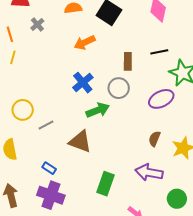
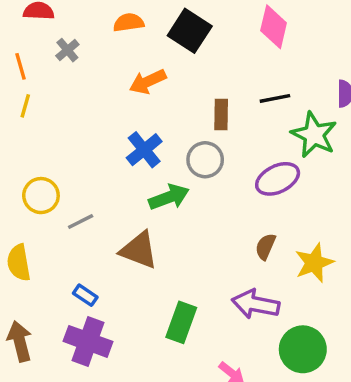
green circle: (177, 199) -> (303, 349), size x1.4

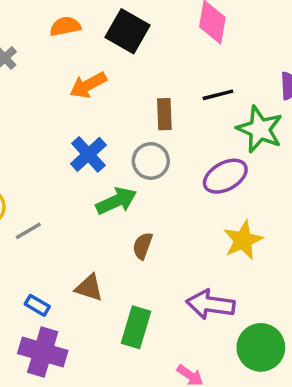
brown semicircle: (265, 247) -> (143, 246), moved
brown triangle: (139, 250) -> (89, 288), moved, size x0.7
yellow star: (314, 263) -> (243, 240), moved

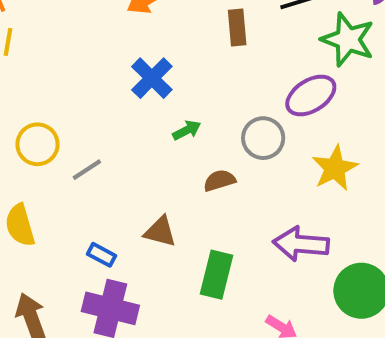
gray circle: (151, 161) -> (263, 138), moved
green arrow: (116, 201) -> (187, 130), size x0.6
brown semicircle: (143, 246) -> (219, 180), turned 56

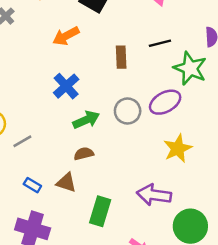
green arrow: (187, 130) -> (86, 120), size x1.5
gray circle: (263, 138) -> (128, 111), moved
brown semicircle: (219, 180) -> (84, 154), moved
blue rectangle: (101, 255) -> (32, 185), moved

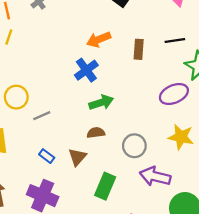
orange arrow: (66, 36) -> (99, 39), moved
gray circle: (128, 111) -> (134, 146), moved
yellow star: (178, 148) -> (181, 137), turned 30
brown triangle: (66, 183) -> (77, 157), turned 48

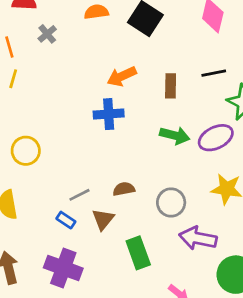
blue cross: (86, 70) -> (109, 114), turned 35
green arrow: (101, 102) -> (175, 135), moved, turned 35
gray line: (42, 116) -> (80, 195), moved
green rectangle: (105, 186) -> (138, 253), turned -40

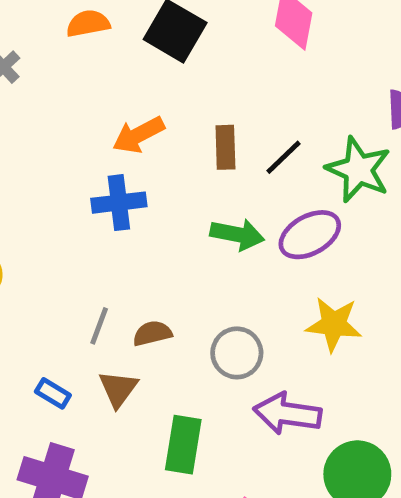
black line: (214, 73) -> (283, 157), moved, turned -30
gray line: (80, 195) -> (99, 326), moved, turned -40
green rectangle: (138, 253) -> (183, 445), turned 32

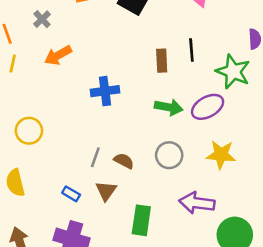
orange arrow: (138, 135) -> (58, 55), moved
black line: (283, 157) -> (191, 50), moved, turned -50
brown semicircle: (152, 333) -> (124, 161), turned 42
gray circle: (237, 353) -> (169, 155), moved

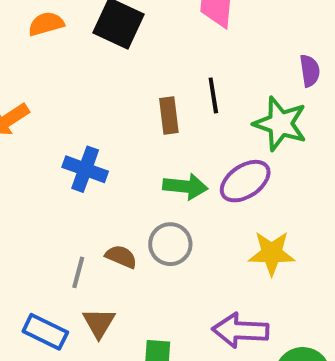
blue cross: (105, 91) -> (85, 169), turned 32
gray circle: (169, 155) -> (170, 244), moved
brown semicircle: (124, 161) -> (121, 257), moved
blue rectangle: (71, 194) -> (45, 332), size x1.5

